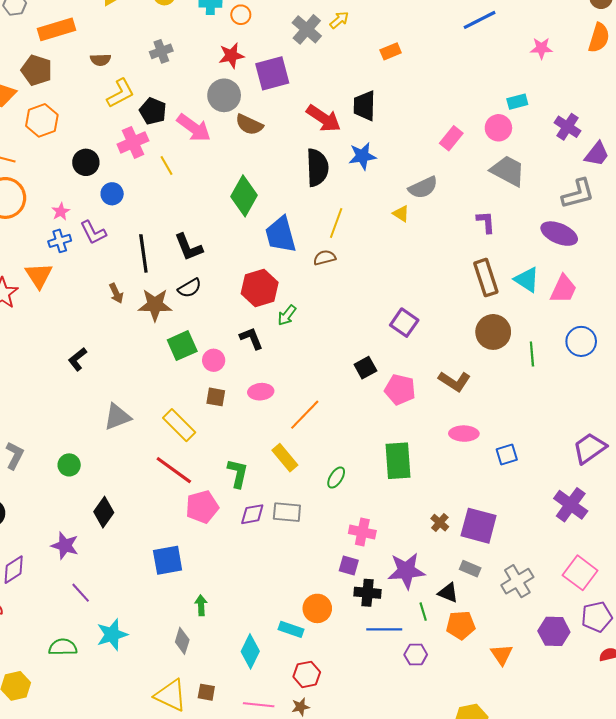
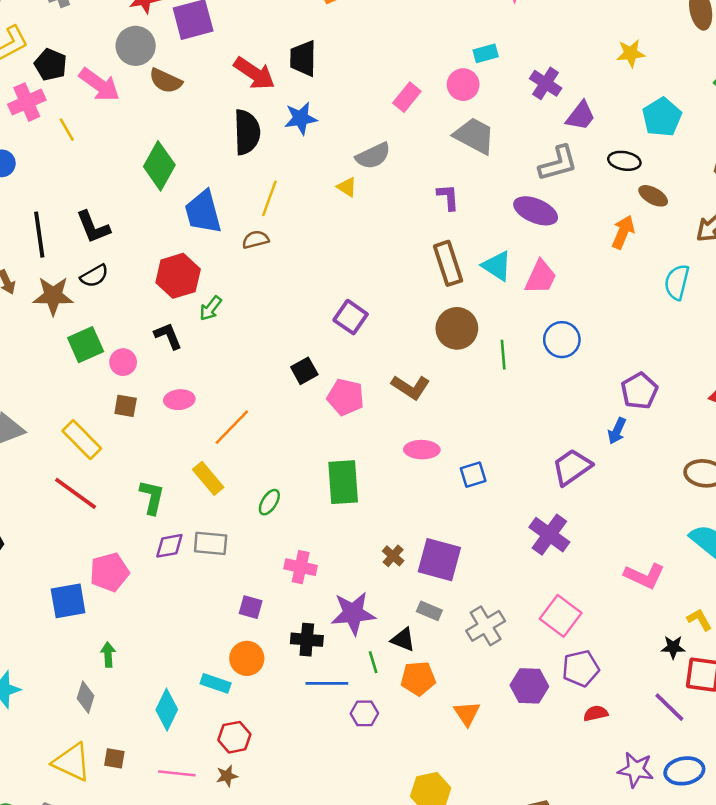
pink pentagon: (202, 507) -> (109, 572), moved
purple square: (349, 565) -> (251, 607), moved

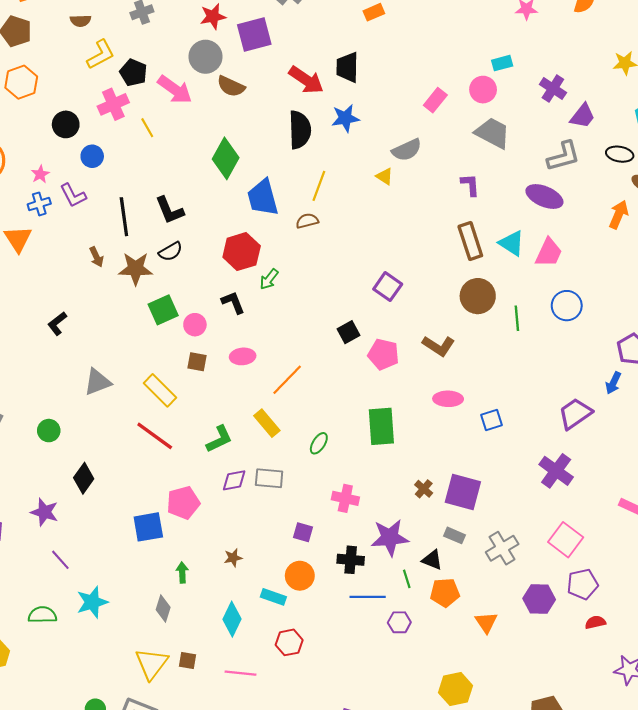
green L-shape: (152, 497) -> (219, 439), turned 52
yellow triangle: (72, 762) -> (151, 664), turned 42
brown star: (227, 776) -> (233, 558), moved

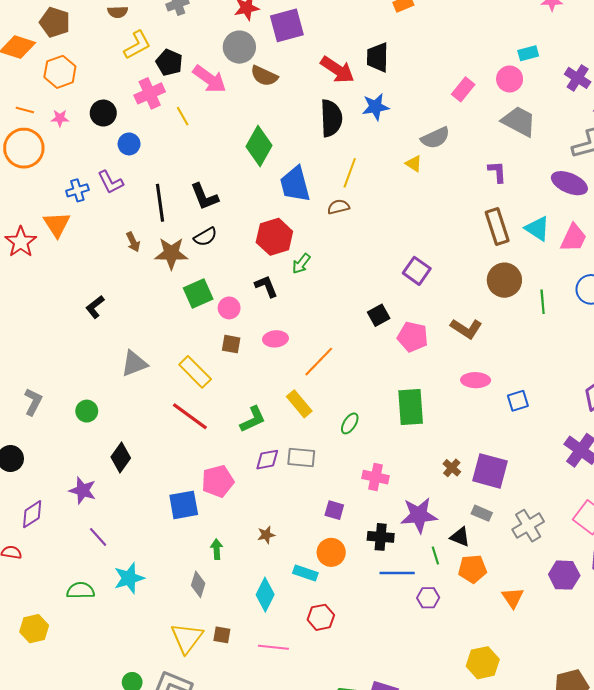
pink star: (40, 174) -> (60, 118), moved, turned 30

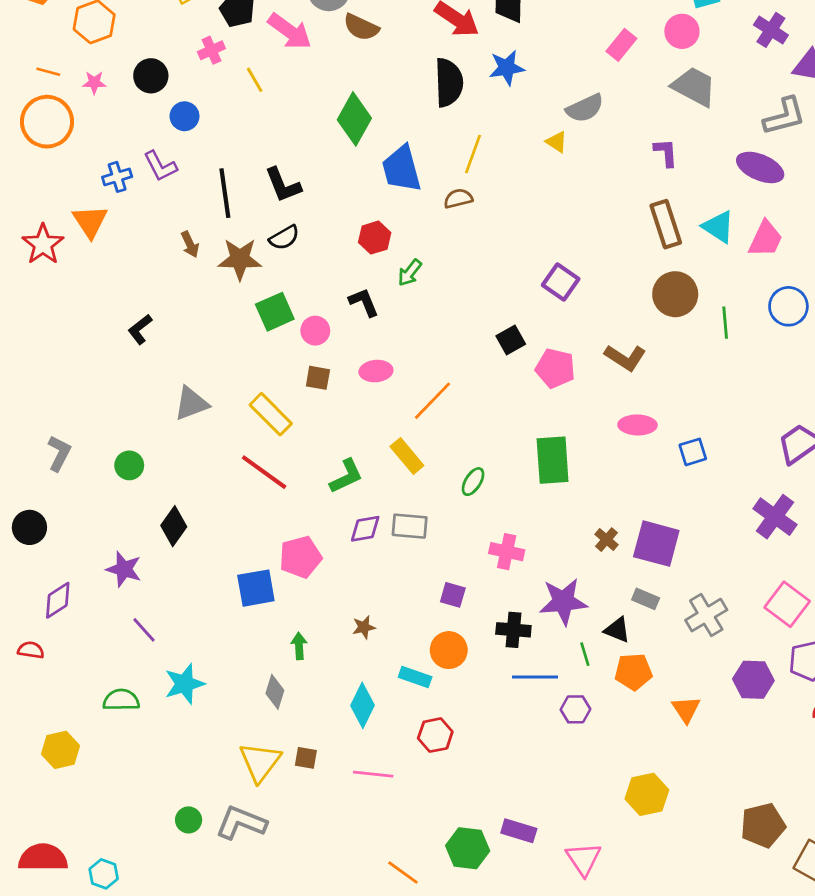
pink cross: (150, 93) -> (211, 50), size x0.7
red hexagon: (274, 237) -> (375, 238), size x0.7

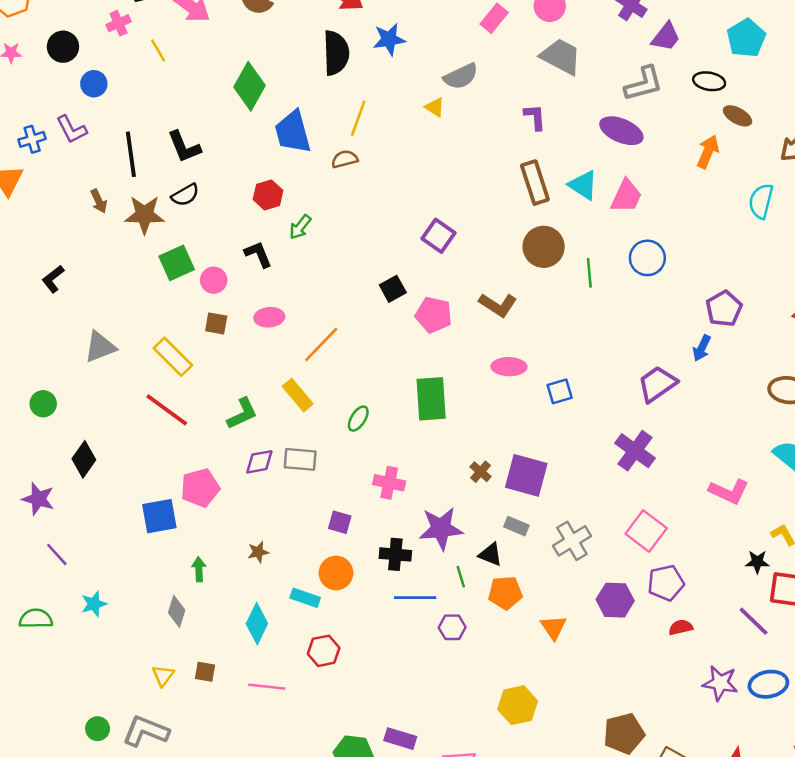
cyan star: (185, 684) -> (94, 604), size x0.7
yellow triangle: (260, 762) -> (163, 676), size x0.6

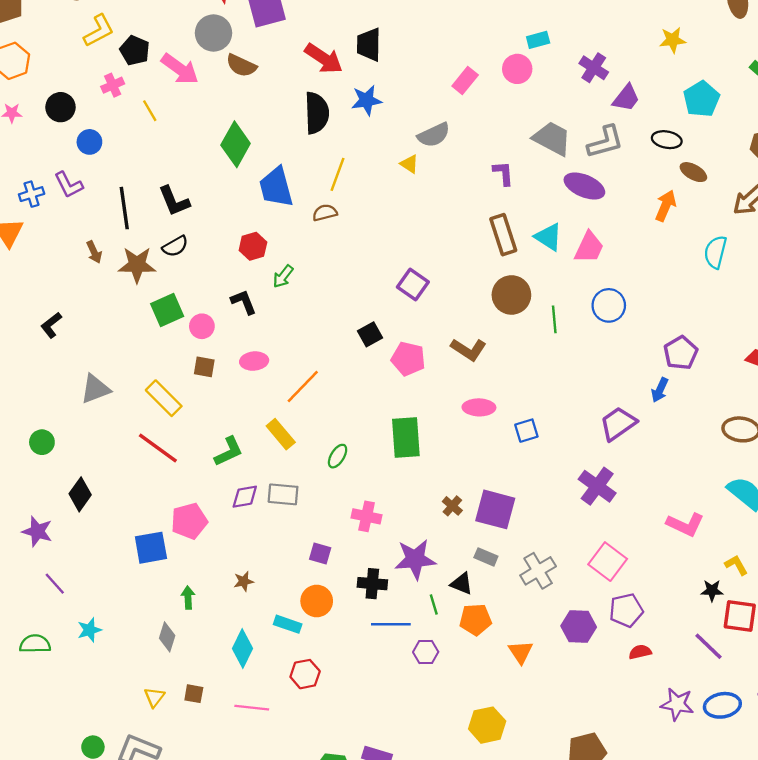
gray trapezoid: (561, 57) -> (552, 138), moved

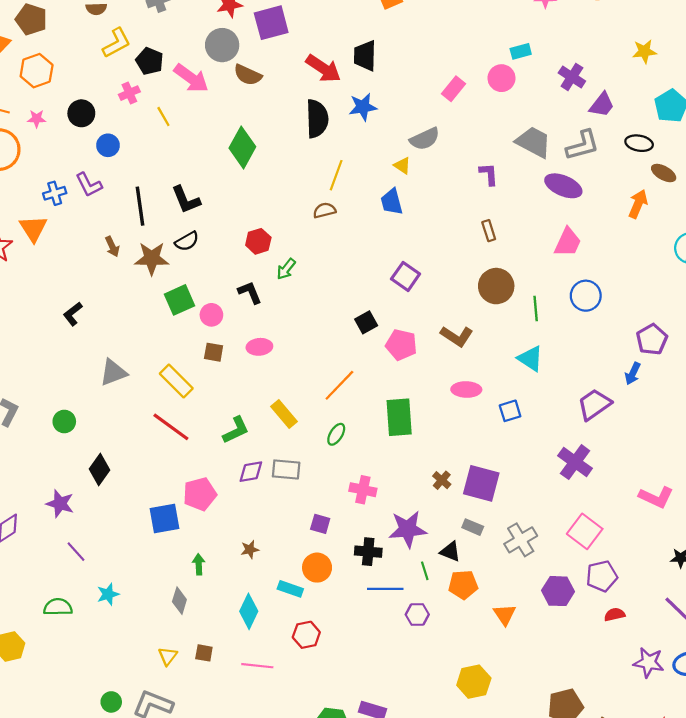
blue trapezoid: (276, 187) -> (392, 202), moved, size x0.7
brown rectangle: (503, 235) -> (489, 231), size x0.6
cyan triangle: (549, 237) -> (530, 359), moved
orange line: (303, 387) -> (339, 385), moved

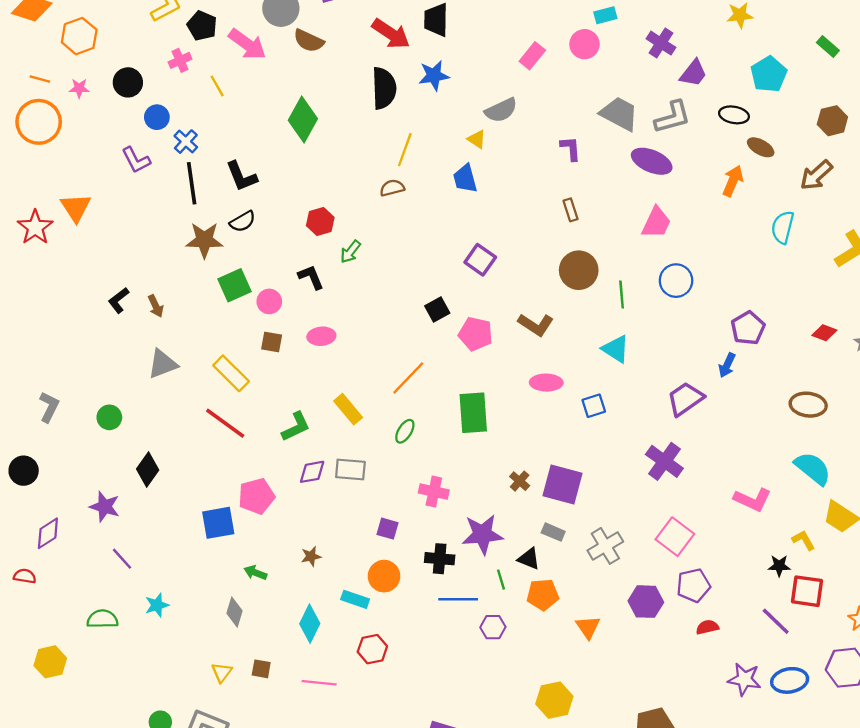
blue cross: (55, 193) -> (186, 142), moved, turned -30
brown arrow: (112, 247) -> (156, 306), moved
green arrow: (199, 564) -> (255, 573), turned -66

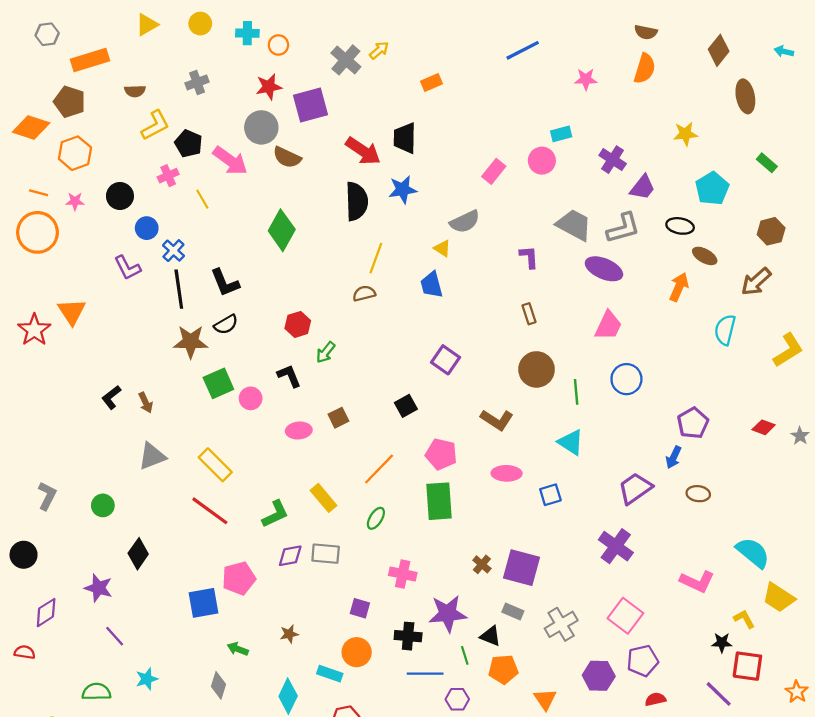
pink pentagon: (476, 334) -> (441, 454), moved
brown square: (272, 342) -> (338, 418), moved, turned -36
brown ellipse: (808, 405) -> (698, 494), moved, size x0.7

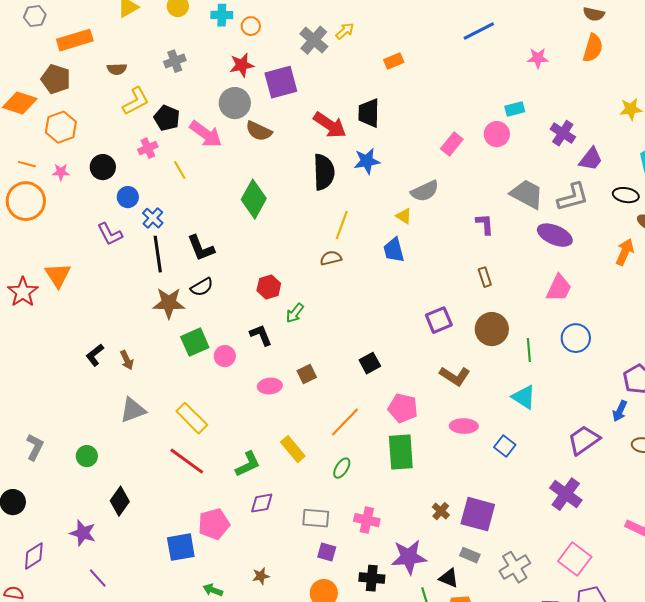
purple square: (445, 360) -> (439, 320), moved, turned 32
blue square: (550, 495) -> (505, 446), turned -35
gray rectangle: (326, 554) -> (316, 518), moved

